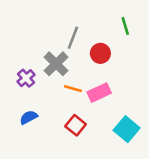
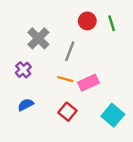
gray line: (73, 38) -> (70, 51), moved
red circle: (100, 53) -> (87, 21), moved
gray cross: (56, 64) -> (38, 38), moved

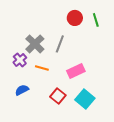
gray cross: (38, 38) -> (35, 44), moved
orange line: (65, 79) -> (42, 68), moved
cyan square: (113, 115) -> (85, 99), moved

